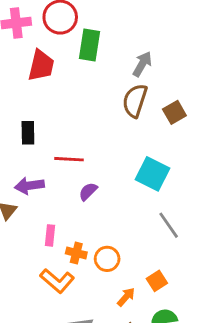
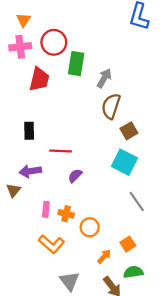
gray arrow: (142, 64) -> (104, 78), moved
brown square: (174, 112) -> (129, 131), moved
orange cross: (76, 253) -> (66, 214), moved

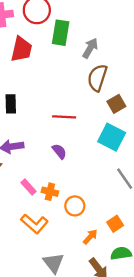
red line: (61, 151) -> (64, 117), moved
purple semicircle: (75, 176) -> (59, 151), turned 96
pink rectangle: (46, 209) -> (29, 187), turned -48

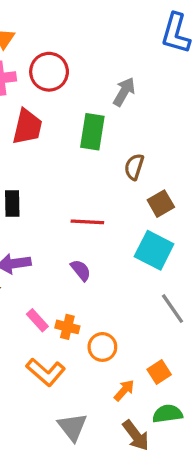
green rectangle: (61, 33) -> (92, 132), moved
gray arrow: (90, 48) -> (124, 92), moved
brown semicircle: (97, 78) -> (134, 167), size x0.7

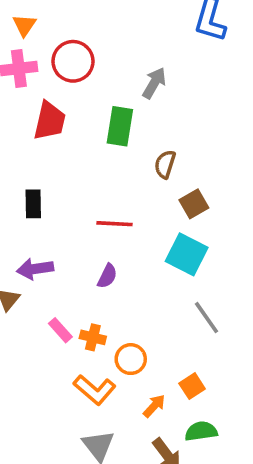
purple semicircle: (81, 270) -> (107, 276), turned 65
orange L-shape: (46, 372) -> (95, 390), moved

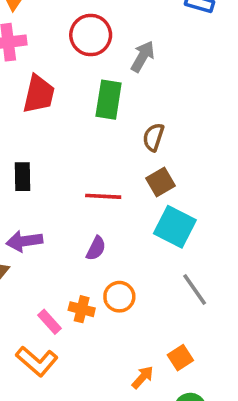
red circle: (73, 61) -> (91, 35), moved
brown square: (194, 204) -> (161, 182), moved
pink rectangle: (60, 330) -> (49, 322), moved
orange circle: (131, 359) -> (119, 297), moved
orange L-shape: (95, 390) -> (37, 361), moved

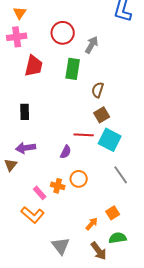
red line: (103, 196) -> (84, 135), moved

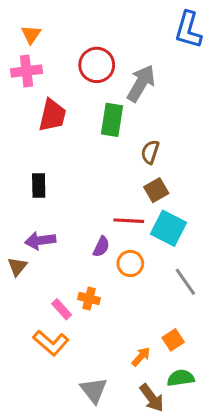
gray arrow: (92, 45) -> (141, 83), size x1.4
orange circle: (79, 179) -> (130, 263), moved

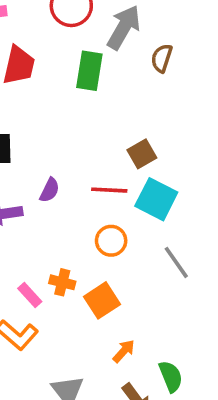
brown semicircle: (150, 152) -> (162, 58), moved
purple semicircle: (101, 247) -> (50, 190), moved
orange square: (173, 340) -> (102, 300), moved, size x1.4
green semicircle: (181, 378) -> (171, 376), turned 76

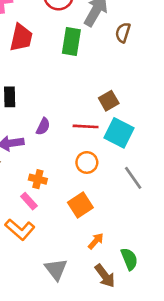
orange cross: (62, 282) -> (38, 179), moved

